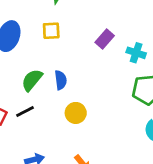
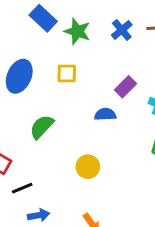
blue semicircle: (61, 80) -> (105, 114), moved, turned -90
black line: (25, 112) -> (22, 188), moved

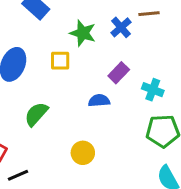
blue cross: (122, 30) -> (121, 27), moved
green star: (77, 31) -> (83, 33), moved

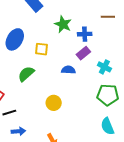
blue cross: (121, 27) -> (85, 34), moved, turned 32
yellow square: (60, 61) -> (42, 49), moved

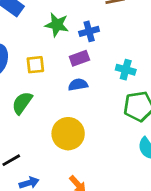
purple rectangle: (83, 53) -> (79, 58), moved, turned 32
yellow circle: (54, 103) -> (68, 134), size x1.5

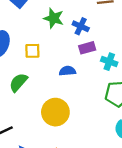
blue cross: (89, 31) -> (81, 26), turned 35
purple rectangle: (79, 58) -> (87, 48), moved

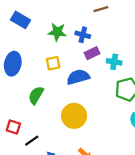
yellow square: (32, 51) -> (53, 63), moved
blue semicircle: (67, 71) -> (78, 77), size x1.5

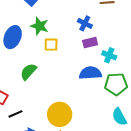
green star: (57, 32) -> (39, 26), moved
blue semicircle: (78, 77) -> (90, 73), moved
yellow circle: (74, 116) -> (60, 114), moved

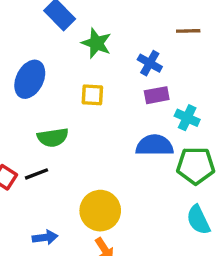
green star: (39, 26) -> (96, 43), moved
green semicircle: (28, 72) -> (53, 137), turned -144
black line: (16, 114) -> (37, 174), moved

